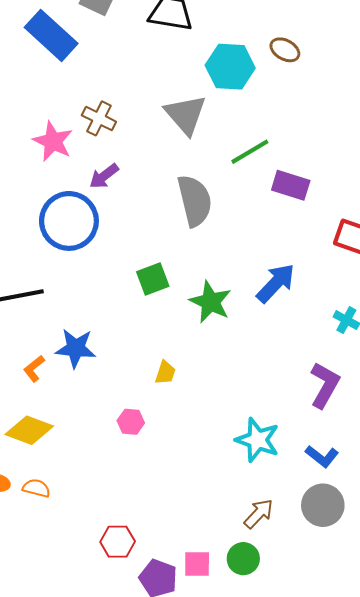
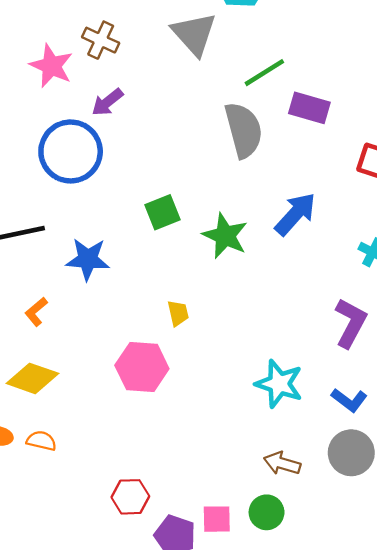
gray semicircle: (195, 201) -> (244, 130), moved
blue star: (76, 348) -> (88, 259), moved
yellow trapezoid: (165, 373) -> (178, 313), turned -30
pink hexagon: (131, 422) -> (142, 367), size x1.8
brown arrow: (259, 514) -> (282, 463), turned -116

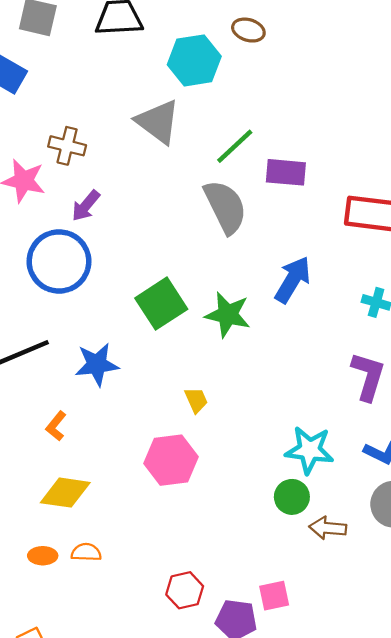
green square: (162, 212) -> (161, 304), size x1.4
green circle: (267, 512) -> (292, 497), moved

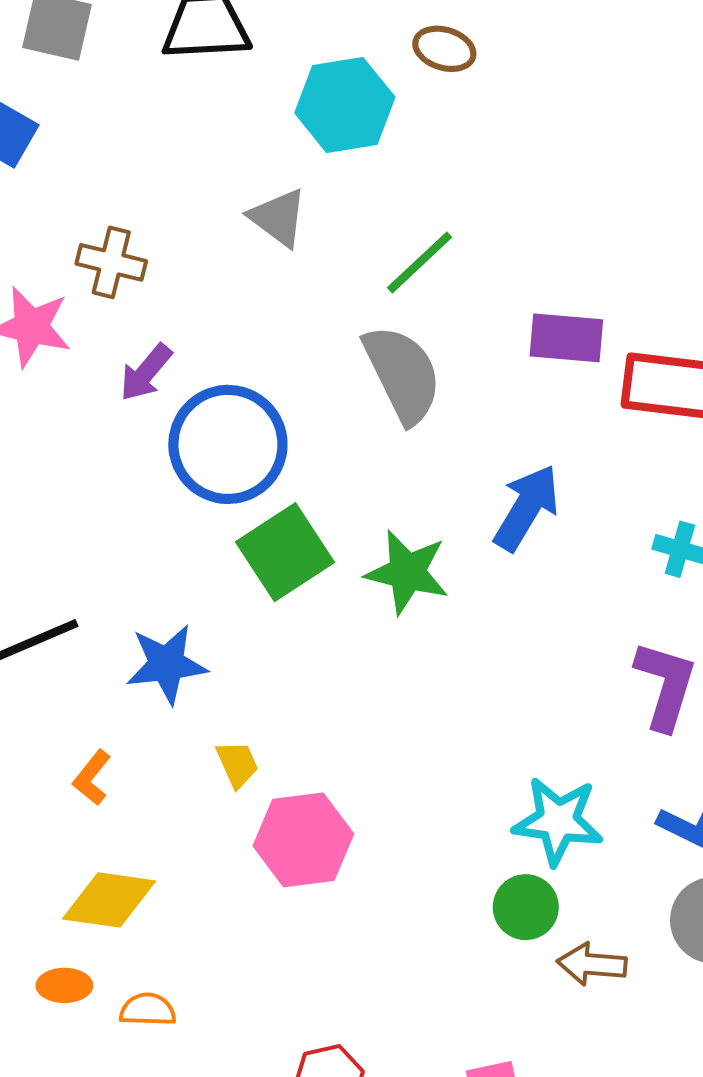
gray triangle: (158, 122) -> (278, 218), size x0.7
purple rectangle: (286, 172) -> (566, 338), moved
blue circle: (59, 261) -> (228, 444), moved
yellow trapezoid: (196, 400) -> (237, 764), moved
orange ellipse: (43, 556) -> (64, 985), moved

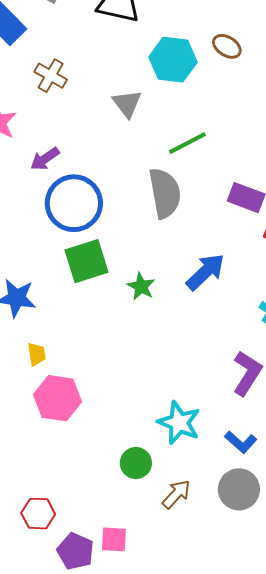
brown cross: (111, 262) -> (51, 76), moved
green star: (407, 572) -> (141, 286), size x0.7
green circle: (526, 907) -> (136, 463), moved
brown arrow: (592, 964) -> (176, 494), turned 112

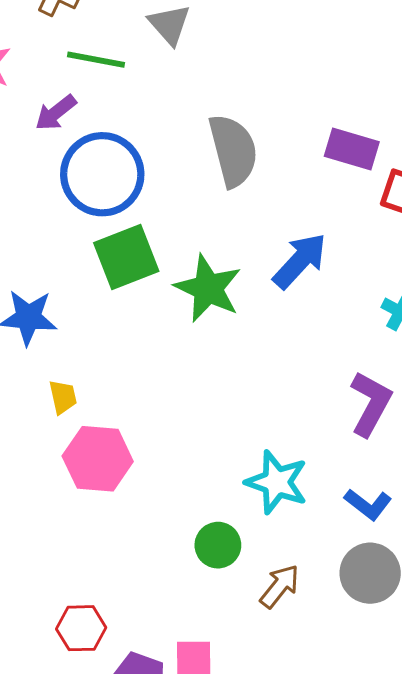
green line: (187, 143) -> (96, 60), moved, turned 42
green star: (141, 286) -> (208, 288), size x1.6

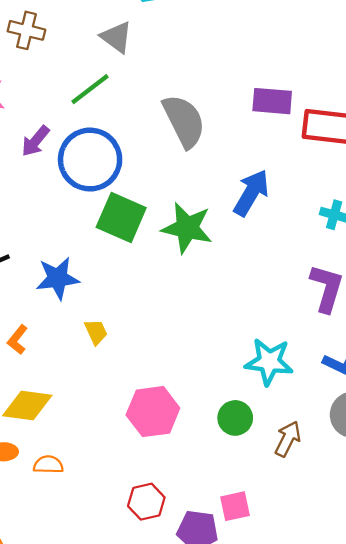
green line: (96, 60) -> (90, 89), moved, turned -36
purple arrow: (56, 113) -> (36, 141), moved
green square: (126, 257) -> (121, 217), turned -33
pink hexagon: (98, 459) -> (153, 412), moved

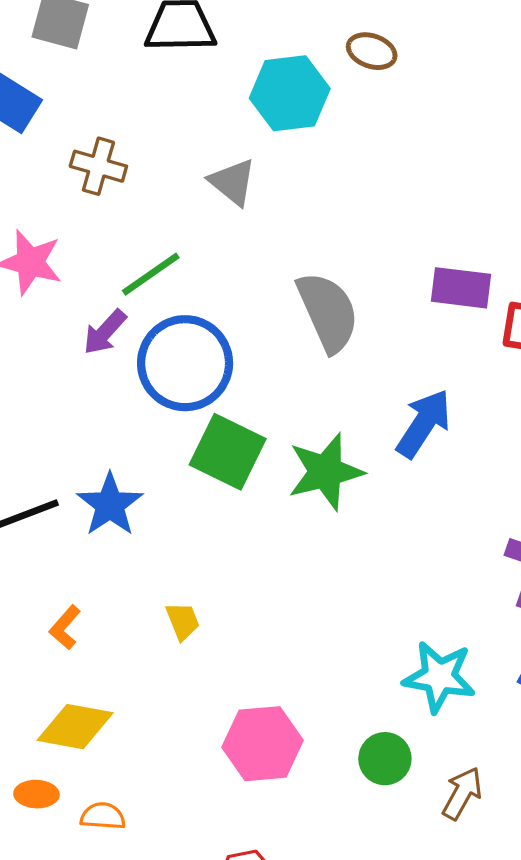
green line: (90, 89) -> (151, 274), moved
green star: (187, 228) -> (325, 472), turned -30
blue star: (58, 278) -> (110, 505), moved, turned -30

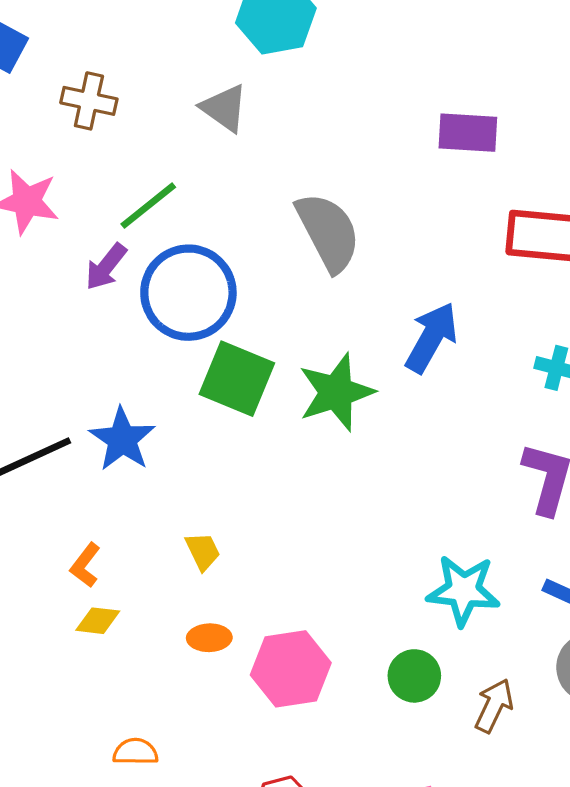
purple rectangle: (461, 288) -> (468, 133), moved
yellow diamond: (75, 727) -> (98, 621), moved, size x0.6
orange ellipse: (36, 794) -> (209, 638), moved

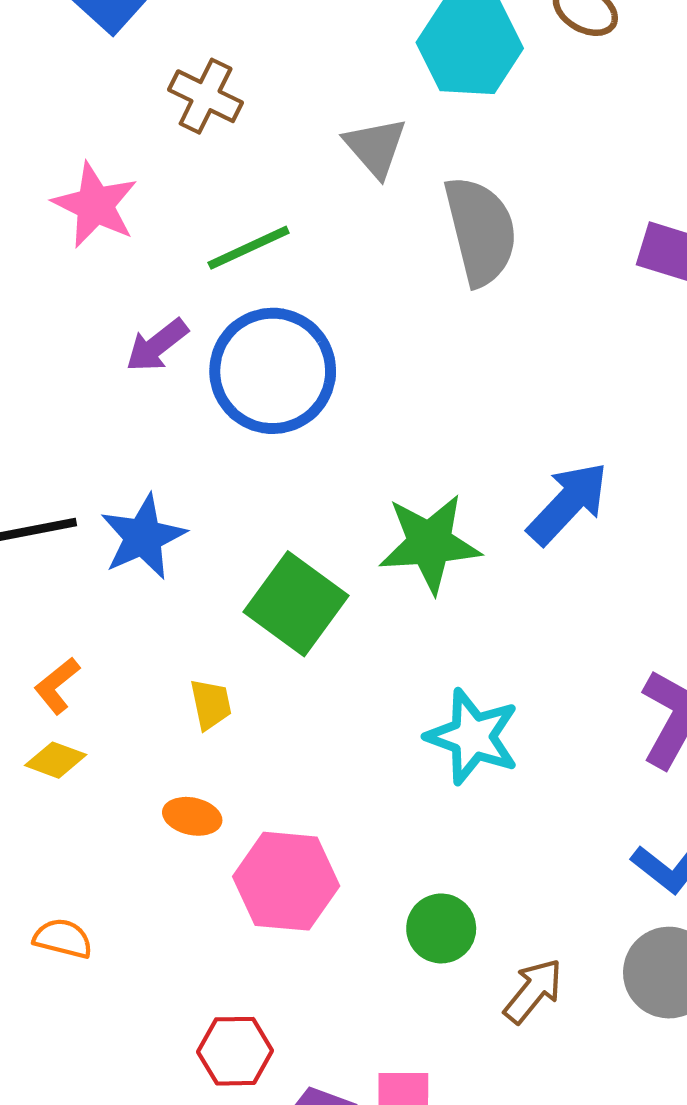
gray semicircle: (328, 232) -> (481, 231), moved
purple arrow: (106, 267) -> (157, 345), moved
green square: (237, 379) -> (296, 604), moved
cyan star: (463, 590) -> (473, 737), moved

